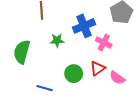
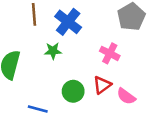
blue cross: (84, 26) -> (68, 22), moved, turned -30

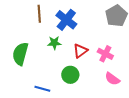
pink cross: (110, 53) -> (105, 54), moved
red triangle: (102, 85) -> (80, 51), moved

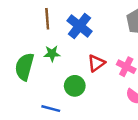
green star: (54, 43) -> (52, 54), moved
green circle: (70, 75) -> (75, 86), moved

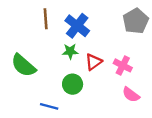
green star: (52, 54) -> (70, 51), moved
green semicircle: (24, 67) -> (23, 65), turned -64

